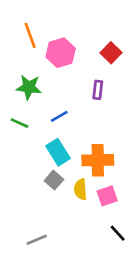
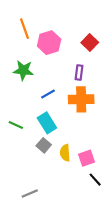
green line: (19, 123) -> (16, 125), moved
orange cross: (98, 160) -> (81, 99), moved
black line: (118, 233) -> (95, 180), moved

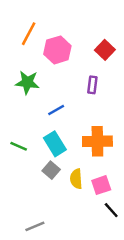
orange line: (24, 29) -> (29, 34), turned 48
orange cross: (81, 99) -> (97, 141), moved

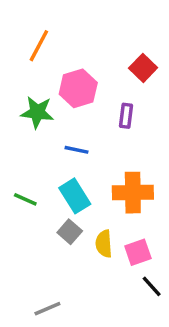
pink hexagon: (57, 50) -> (78, 88), moved
blue line: (56, 110) -> (76, 150), turned 42

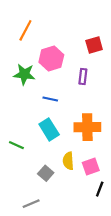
red square: (143, 68) -> (94, 45), turned 30
green line: (25, 199) -> (16, 145), moved
gray square: (70, 232) -> (46, 173), moved
black line: (152, 286) -> (100, 189), turned 63

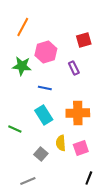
purple rectangle: (83, 76) -> (74, 68), turned -32
black line: (100, 189) -> (89, 178), moved

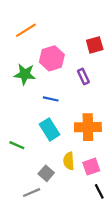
orange line: (23, 27) -> (26, 30), turned 30
black line: (89, 178) -> (99, 191), moved, turned -48
gray line: (28, 181) -> (32, 193), moved

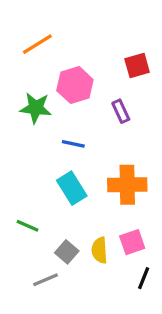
green line: (17, 145) -> (28, 226), moved
yellow semicircle: (69, 161) -> (99, 250), moved
black line: (99, 191) -> (144, 278), turned 49

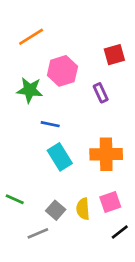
blue line: (73, 144) -> (50, 124), moved
green line: (28, 226) -> (15, 199), moved
black line: (144, 278) -> (120, 232), turned 30

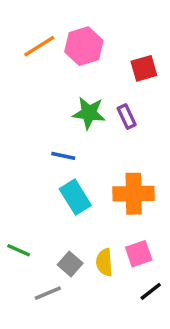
pink hexagon: (62, 71) -> (84, 46), moved
green star: (30, 90) -> (89, 113), moved

